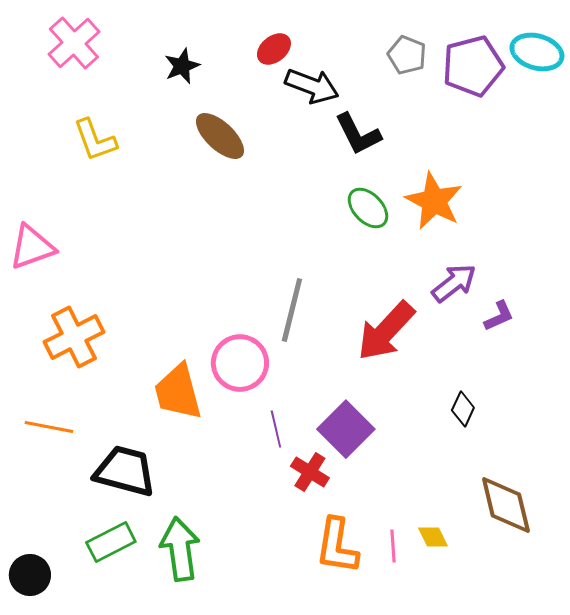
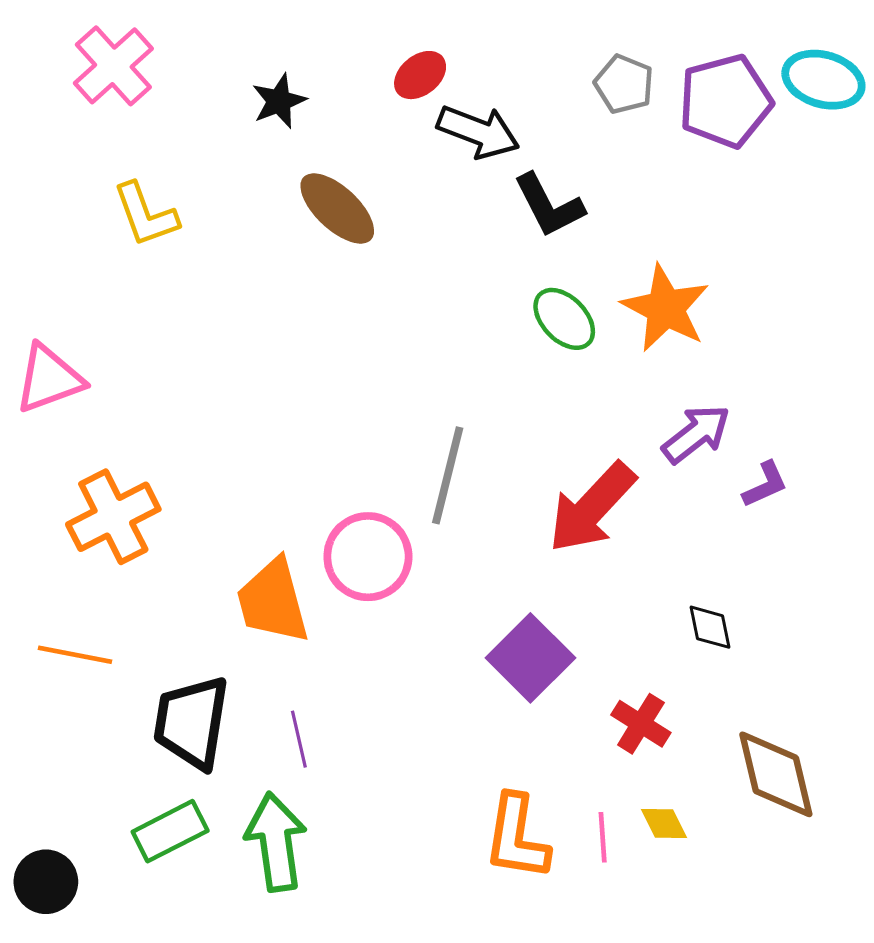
black diamond: (463, 409) -> (710, 627), turned -36
purple line: (276, 429) -> (299, 739), moved
black trapezoid: (125, 471) -> (192, 722), turned -96
red cross: (310, 472) -> (641, 724), moved

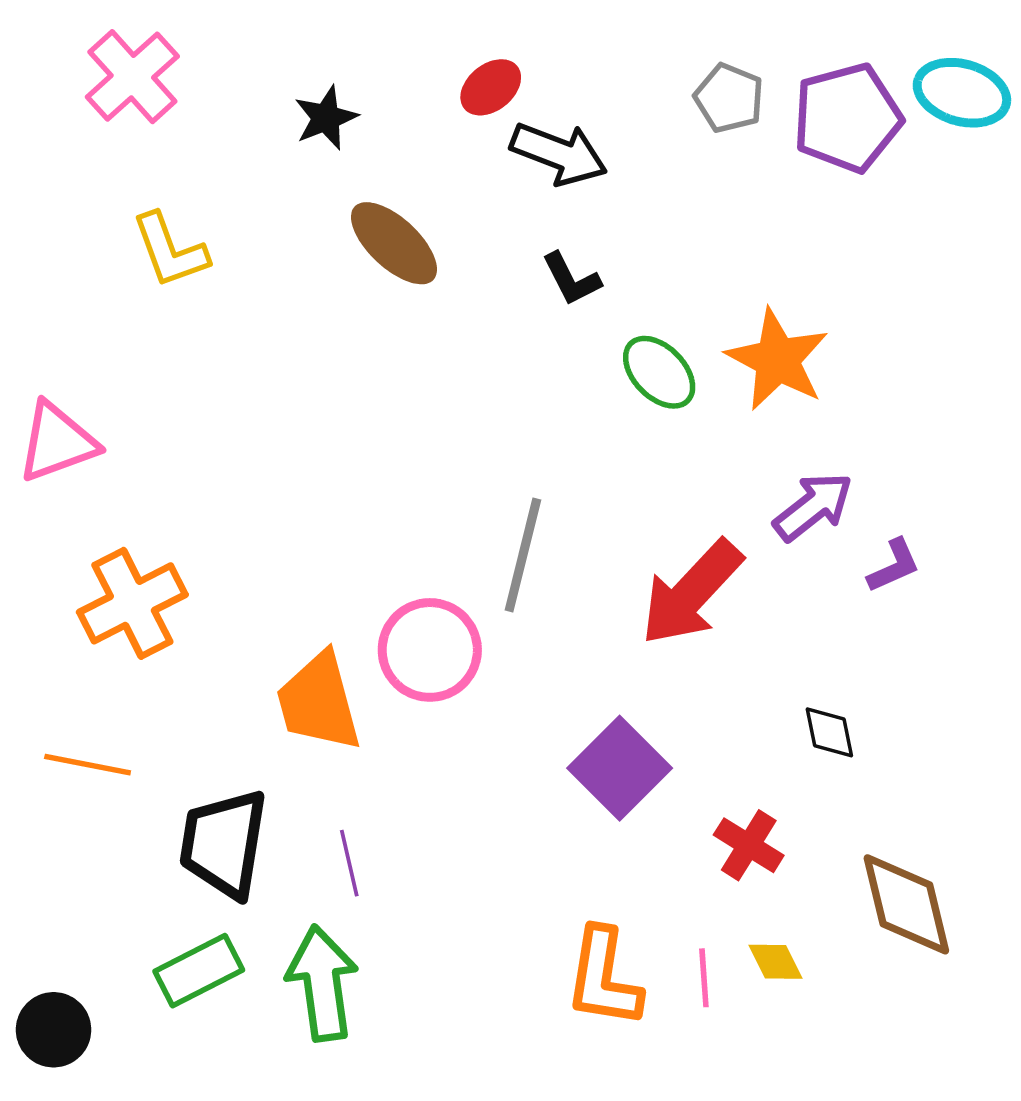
black L-shape: (549, 205) -> (571, 279), moved, size x0.7

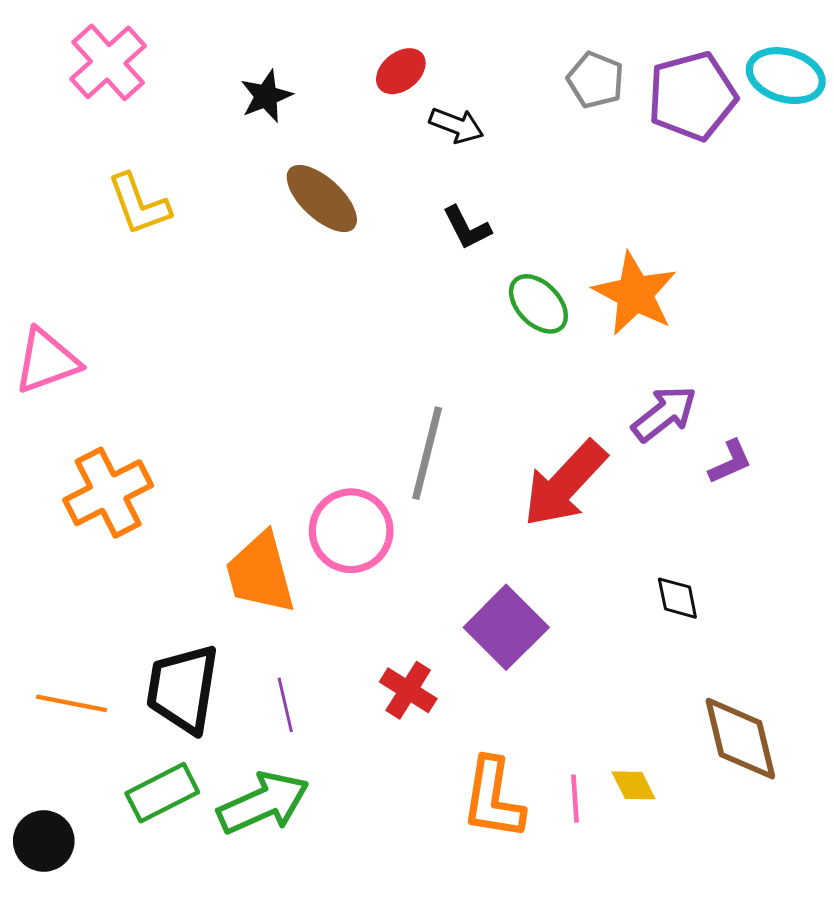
black arrow: (559, 154) -> (456, 125), size x0.7
orange line: (88, 765) -> (72, 703), moved
red cross: (749, 845) -> (408, 690), moved
green arrow: (322, 983) -> (263, 803), turned 74

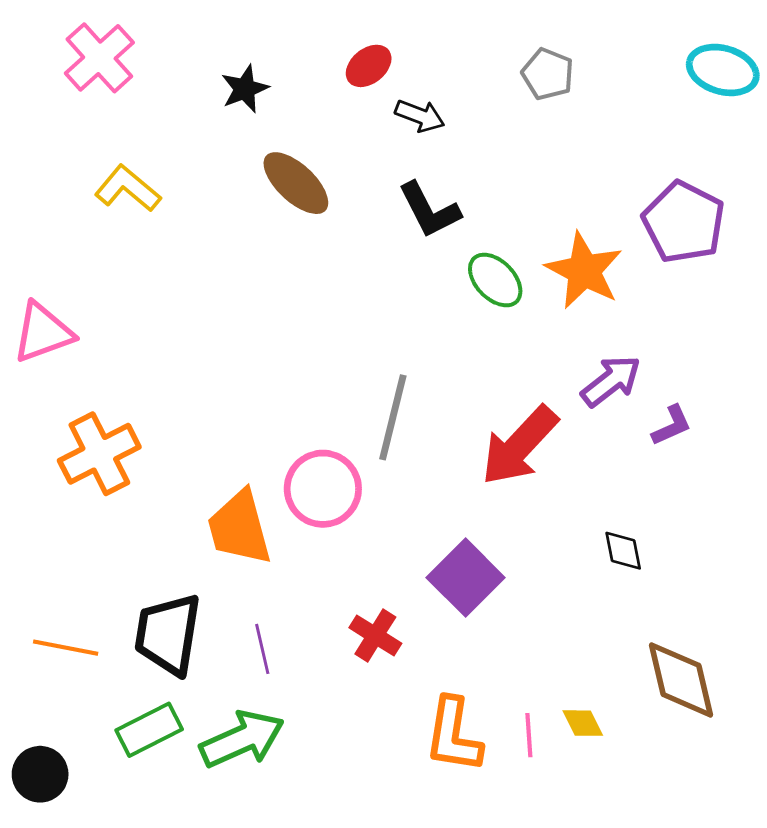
purple pentagon: (692, 96) -> (684, 222), moved, turned -30
yellow L-shape: (139, 204) -> (128, 188), turned 150
black L-shape: (467, 228) -> (429, 210), size x1.4

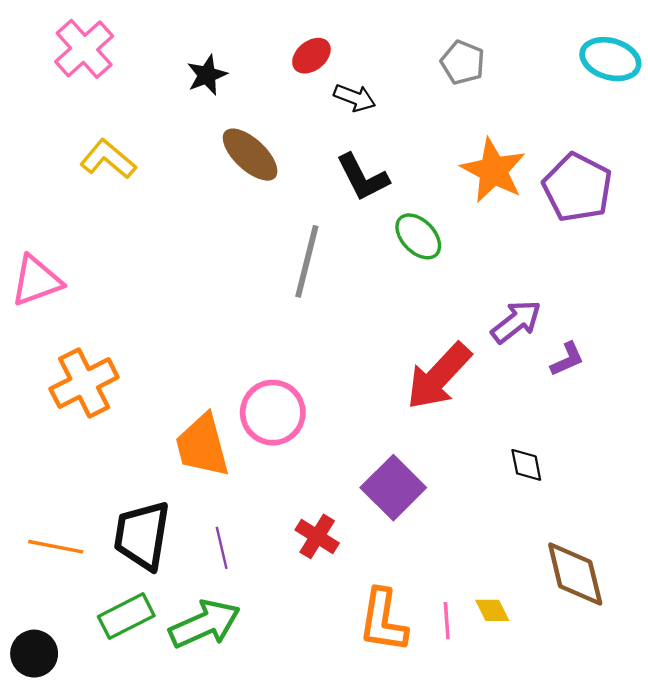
orange star: (584, 271) -> (493, 170), moved
gray line: (393, 417) -> (307, 261), moved

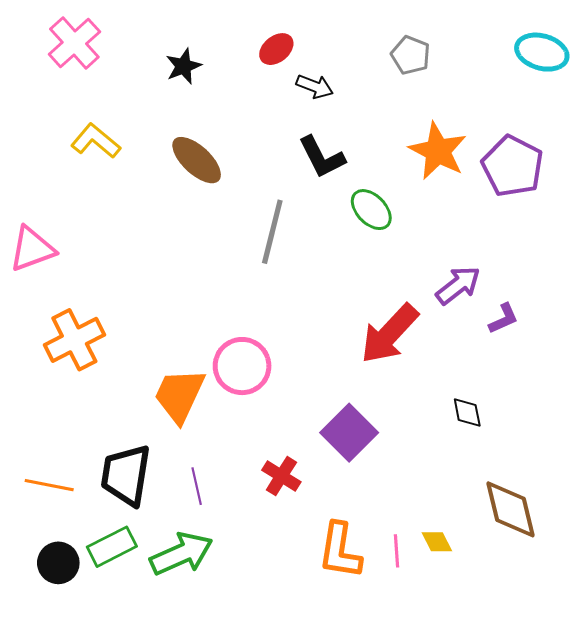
brown ellipse: (250, 155) -> (197, 160), moved
orange trapezoid: (202, 446) -> (179, 395), turned 40
black circle: (34, 654) -> (58, 563), moved

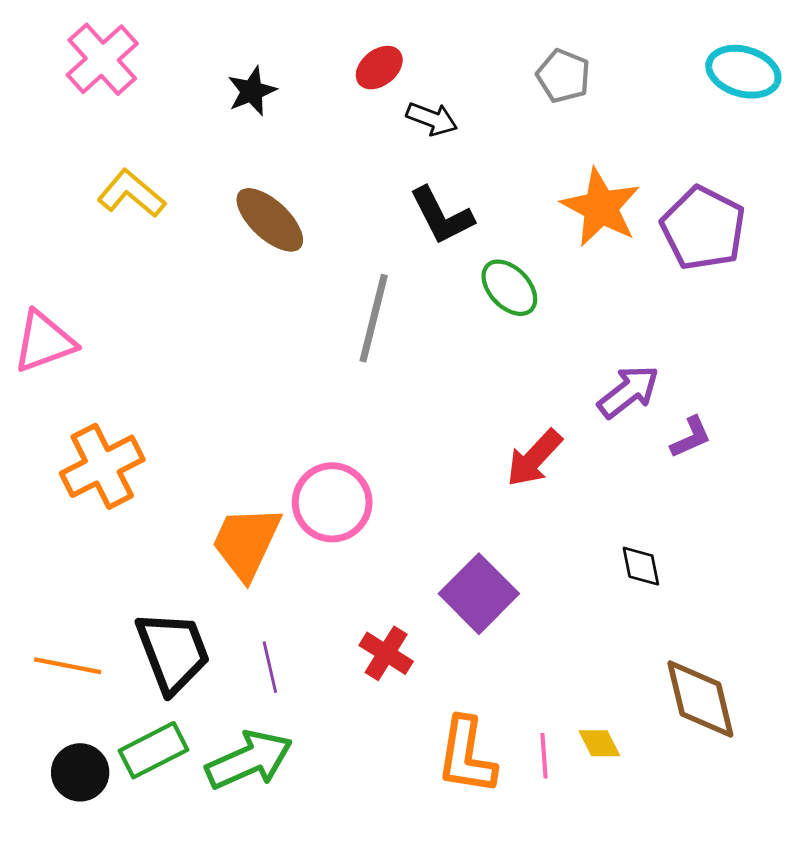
red arrow: (389, 334) -> (534, 458), size x0.7
black trapezoid: (126, 475) -> (173, 652), turned 150

